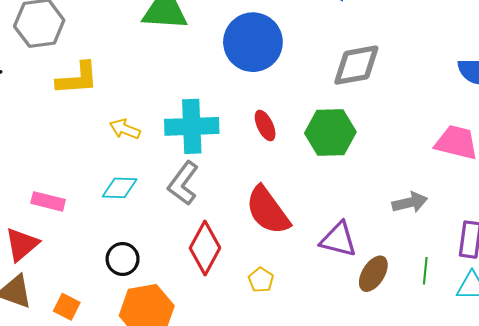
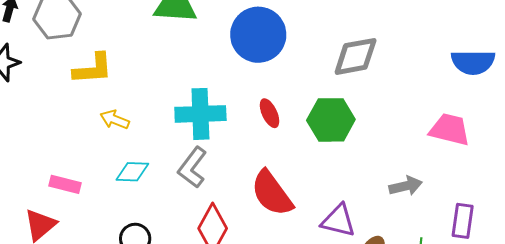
yellow arrow: (125, 129) -> (115, 120), moved

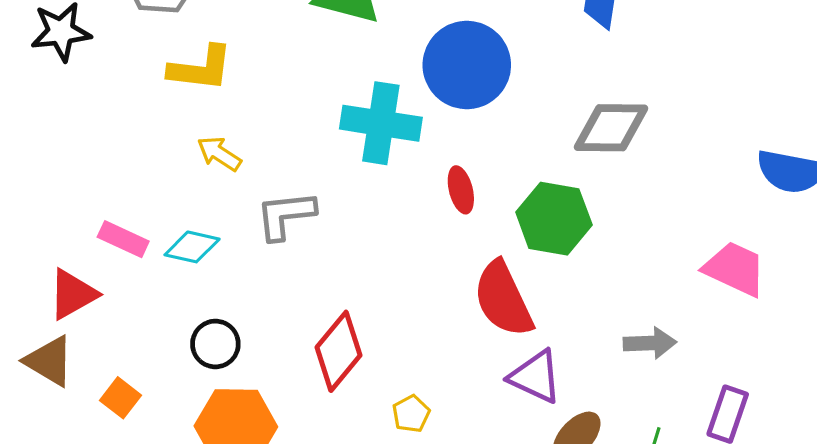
cyan cross: (200, 114) -> (381, 123), moved
gray L-shape: (192, 167) -> (286, 215), moved, turned 36
cyan diamond: (132, 172) -> (192, 247), moved
red semicircle: (272, 193) -> (503, 299), moved

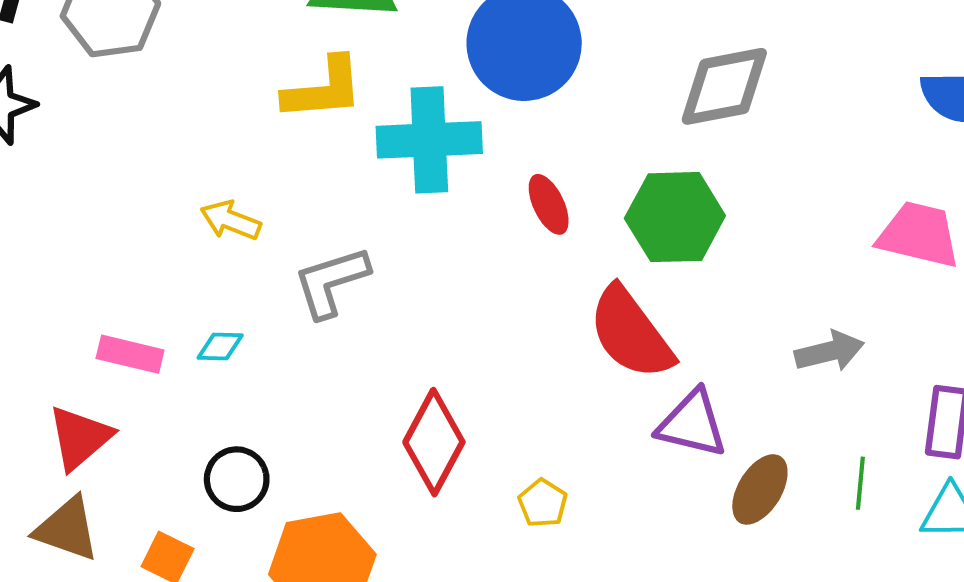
yellow L-shape: (201, 68) -> (323, 89), moved
cyan diamond: (192, 247) -> (220, 346), size x0.7
black circle: (215, 344) -> (237, 479), moved

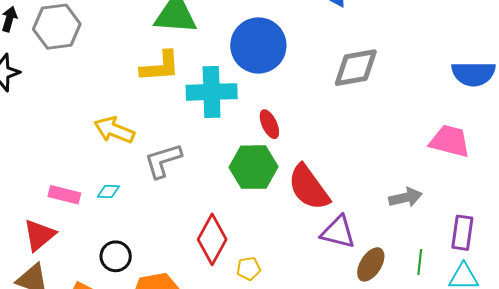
green hexagon: (675, 217) -> (254, 167), moved
yellow arrow: (231, 220) -> (114, 130), size x1.4
yellow pentagon: (543, 503) -> (249, 269), moved, turned 30

